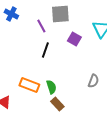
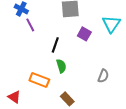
purple line: (41, 26) -> (30, 25), moved
green semicircle: (51, 87) -> (61, 66), moved

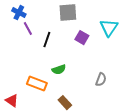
black line: (55, 45) -> (47, 40), moved
green semicircle: (61, 66) -> (59, 70), turned 88

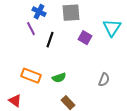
blue cross: (19, 13) -> (39, 12), moved
green semicircle: (59, 70) -> (59, 78), moved
orange rectangle: (37, 84) -> (31, 76), moved

